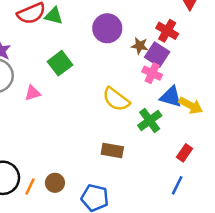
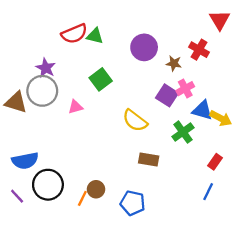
purple square: (157, 54) -> (167, 95), moved
pink cross: (152, 73) -> (185, 89), turned 36
yellow semicircle: (116, 99) -> (135, 121), moved
orange line: (30, 187) -> (82, 198), moved

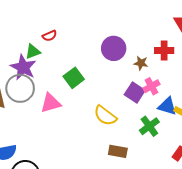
red semicircle: (74, 34) -> (50, 36), size x0.6
green triangle: (95, 36) -> (33, 52), moved, turned -35
red cross: (199, 50) -> (164, 50), turned -30
purple star: (46, 68) -> (23, 67), size x1.4
pink triangle: (75, 107) -> (51, 103), size x1.5

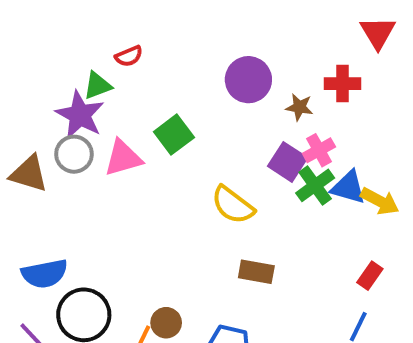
gray circle: (20, 88) -> (74, 154), size x0.7
pink triangle: (51, 103) -> (123, 158), moved
green cross: (149, 126) -> (315, 185), moved

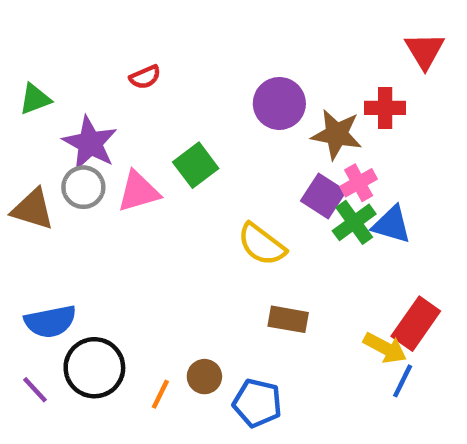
green triangle: (98, 86) -> (35, 99), moved
brown star: (299, 107) -> (337, 134), size x1.6
yellow arrow: (380, 201) -> (385, 348), moved
red rectangle: (370, 276) -> (416, 324), size x1.6
brown circle: (166, 323) -> (204, 377), moved

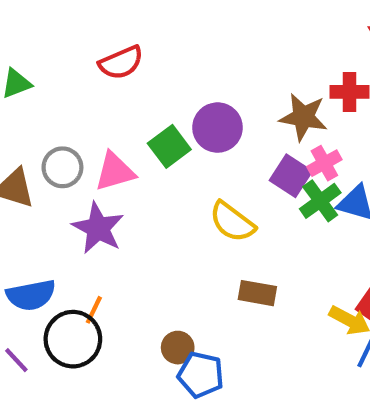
red semicircle: (145, 77) -> (121, 63), size x1.5
purple circle: (279, 103) -> (217, 128), moved
purple star: (90, 143) -> (98, 228), moved
orange line: (160, 394) -> (94, 310), moved
blue pentagon: (257, 403) -> (201, 375), moved

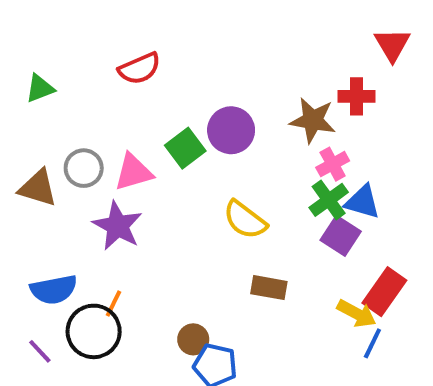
purple square: (291, 176) -> (341, 236), moved

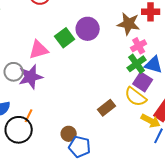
gray circle: (84, 168) -> (14, 72), moved
yellow semicircle: (245, 220) -> (136, 97), moved
purple star: (118, 226) -> (31, 77), turned 30
brown rectangle: (269, 288) -> (107, 108), turned -48

